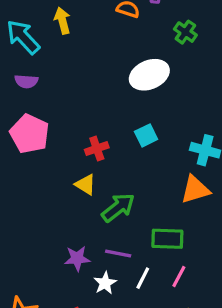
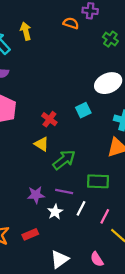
white ellipse: (149, 75) -> (108, 83), moved
red cross: (97, 149) -> (49, 119), turned -35
pink line: (179, 276) -> (105, 216), moved

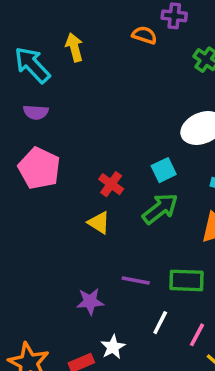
green arrow: (64, 160) -> (160, 209), moved
purple line: (64, 191) -> (136, 280), moved
white star: (55, 212) -> (113, 347), moved

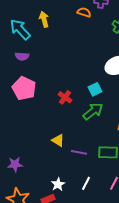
yellow triangle: (99, 223) -> (58, 140), moved
purple star: (90, 302) -> (15, 164), moved
white line: (160, 323) -> (86, 183), moved
white star: (113, 347) -> (58, 184), moved

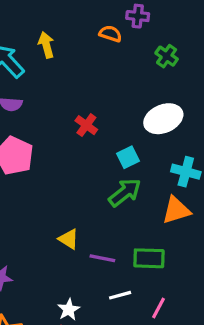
red cross: (65, 97) -> (86, 125), moved
white line: (86, 183) -> (120, 295), moved, turned 48

